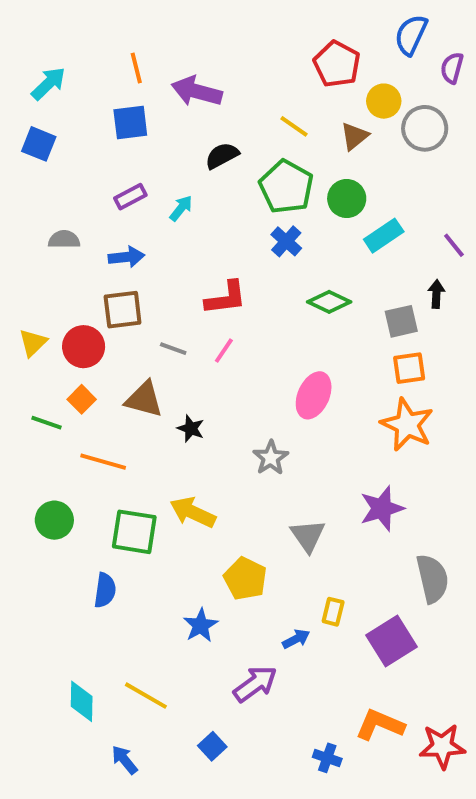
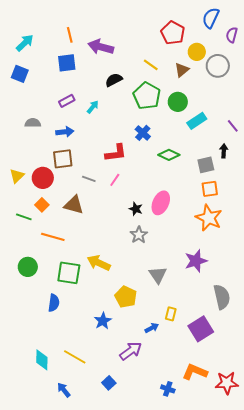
blue cross: (286, 241) -> (143, 133), moved
black star: (191, 429) -> (136, 209), moved

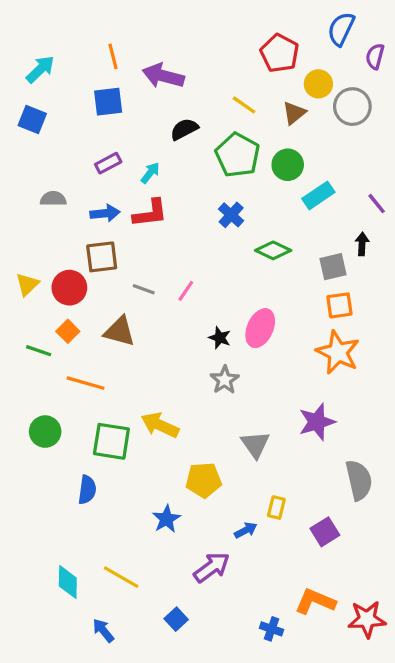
red L-shape: (116, 153) -> (150, 213), moved
yellow pentagon: (126, 297) -> (204, 480), turned -30
purple square: (201, 329) -> (325, 532), size x0.7

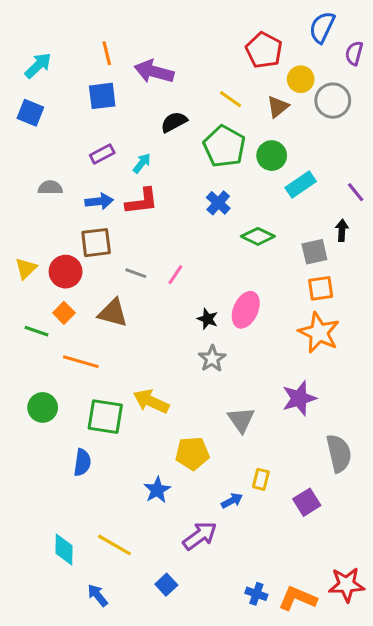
orange L-shape: (315, 601) -> (298, 598), moved

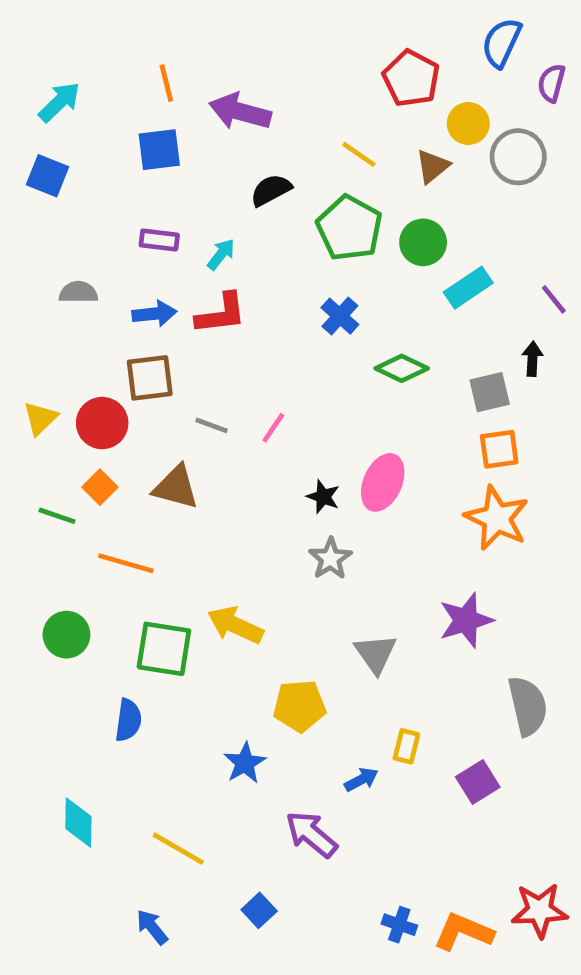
purple rectangle: (102, 154) -> (159, 240), turned 35
purple arrow: (200, 536) -> (311, 834), turned -104
cyan diamond: (64, 550) -> (78, 822), moved

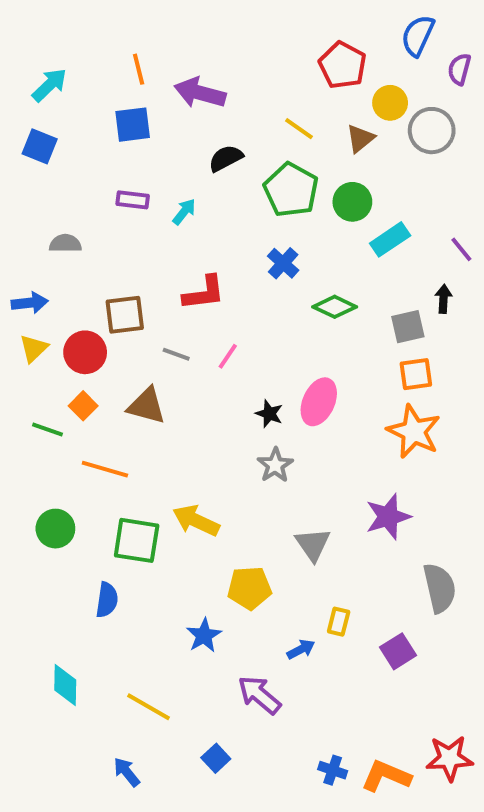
blue arrow: (154, 314) -> (30, 303), moved
red L-shape: (221, 314) -> (204, 293), moved

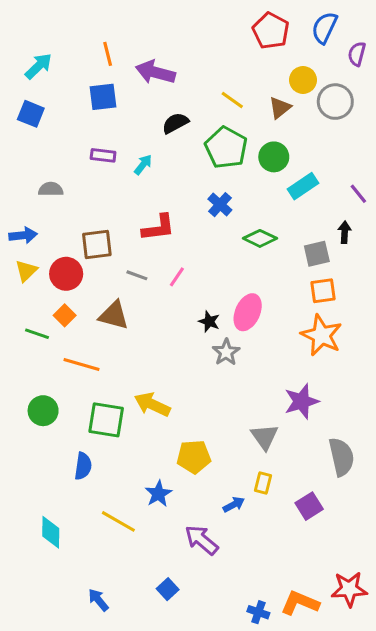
red pentagon: (343, 65) -> (271, 31), moved
gray star: (275, 465) -> (226, 352), moved
gray triangle: (313, 544) -> (265, 437), moved
yellow line: (148, 707) -> (118, 521), moved
blue cross: (333, 770) -> (258, 612), moved

